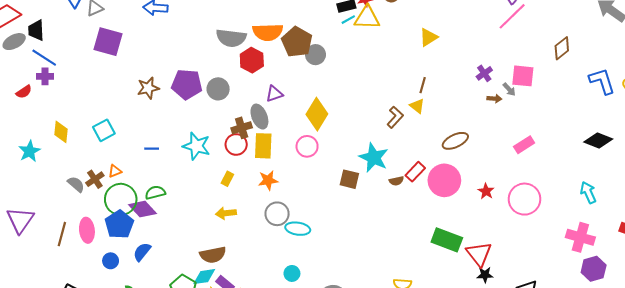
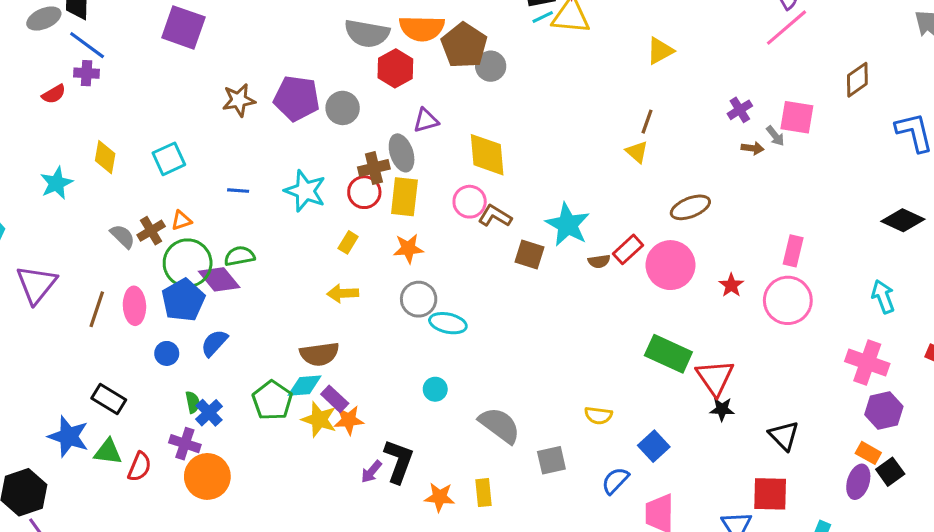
yellow diamond: (317, 114) -> (487, 155), turned -40
brown L-shape: (395, 117) -> (495, 216), moved, turned -105
pink rectangle: (524, 145) -> (793, 251), moved, turned -48

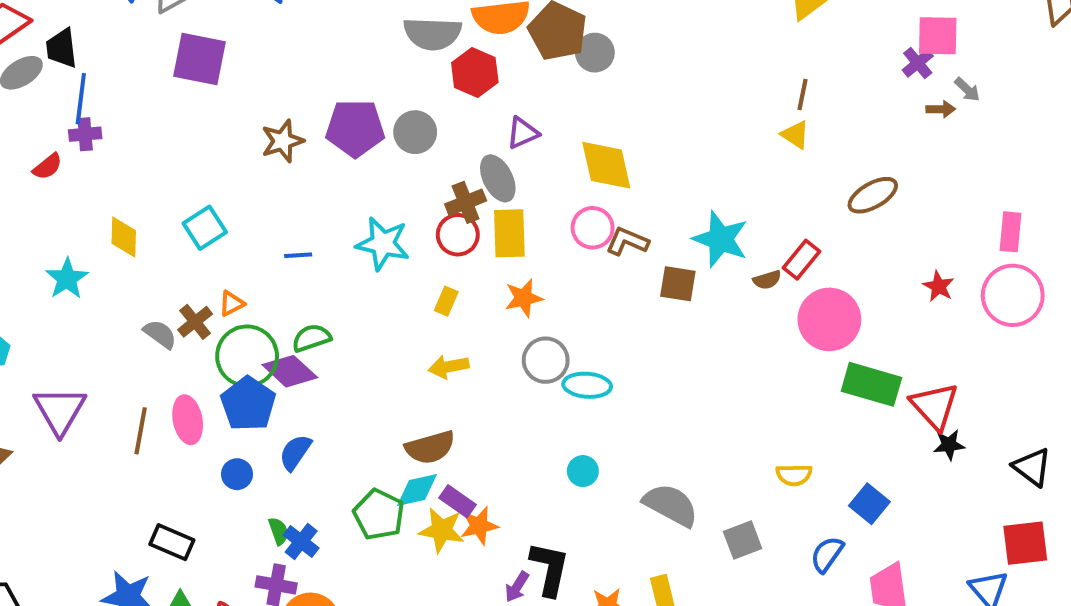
blue line: (87, 45) -> (81, 99), turned 69
pink square: (797, 117) -> (938, 36), moved
pink circle: (670, 265) -> (829, 319), moved

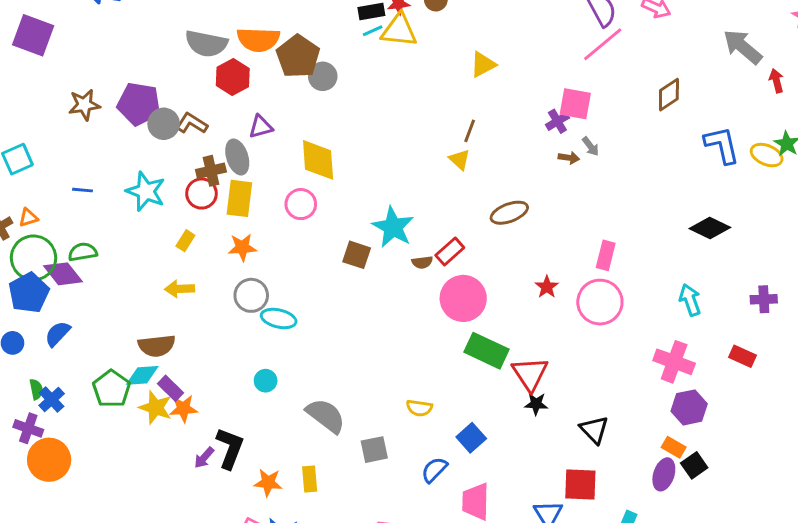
gray circle: (415, 132) -> (164, 124), moved
brown L-shape: (627, 241) -> (192, 123), moved

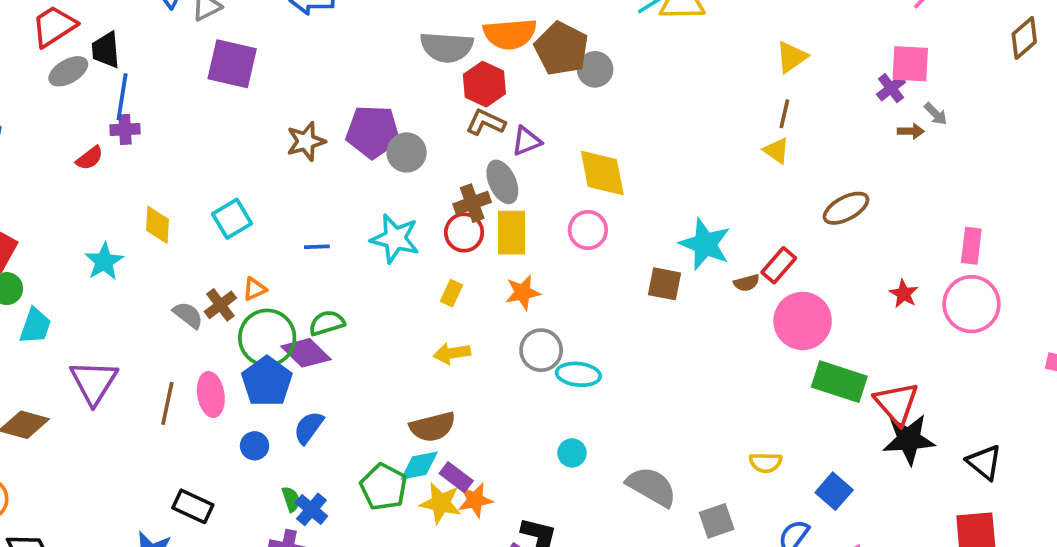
yellow triangle: (483, 64) -> (792, 57), moved
brown L-shape: (192, 123) -> (486, 122), moved
black star: (536, 404) -> (909, 439), size x1.8

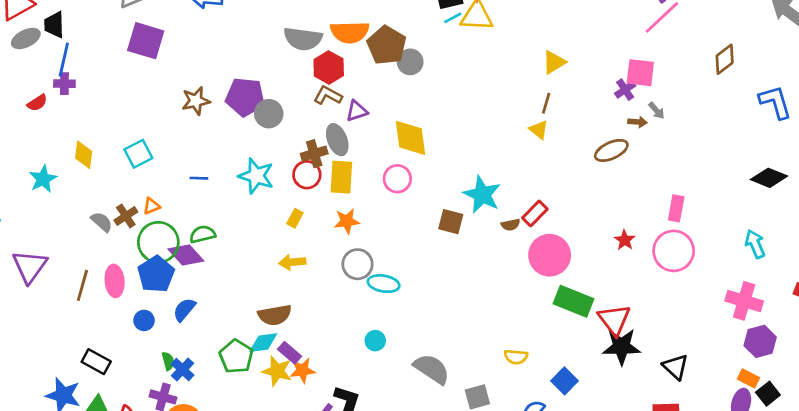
brown ellipse: (846, 208) -> (611, 150), moved

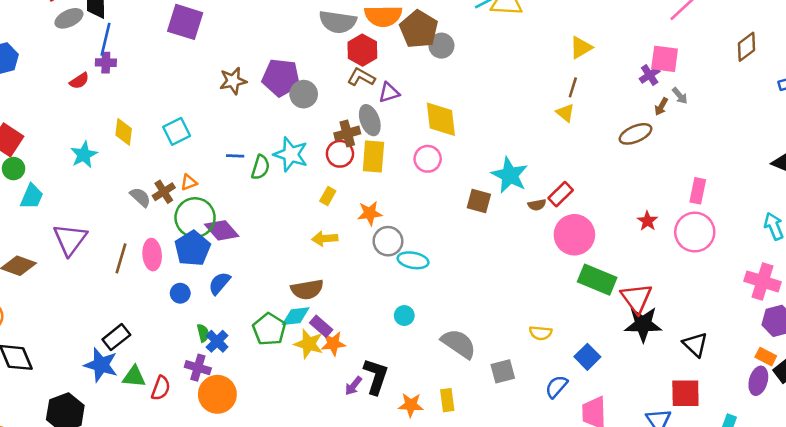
brown arrow: (637, 122) -> (661, 107), turned 114
orange star: (347, 221) -> (370, 213), moved
green semicircle: (203, 234) -> (260, 167), moved, turned 120
black rectangle: (96, 362) -> (116, 337), moved, turned -68

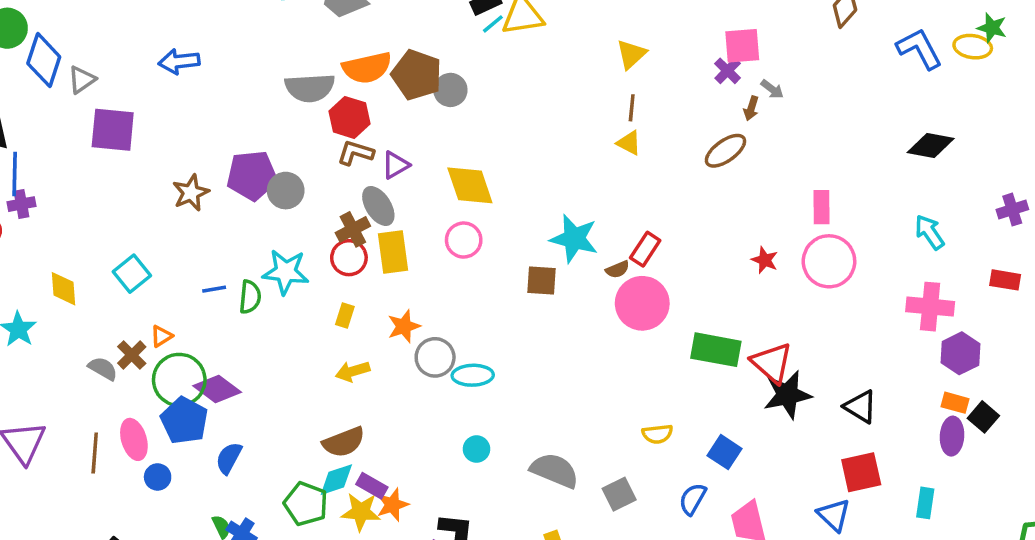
pink circle: (574, 235) -> (642, 303), moved
blue circle: (180, 293) -> (158, 477), moved

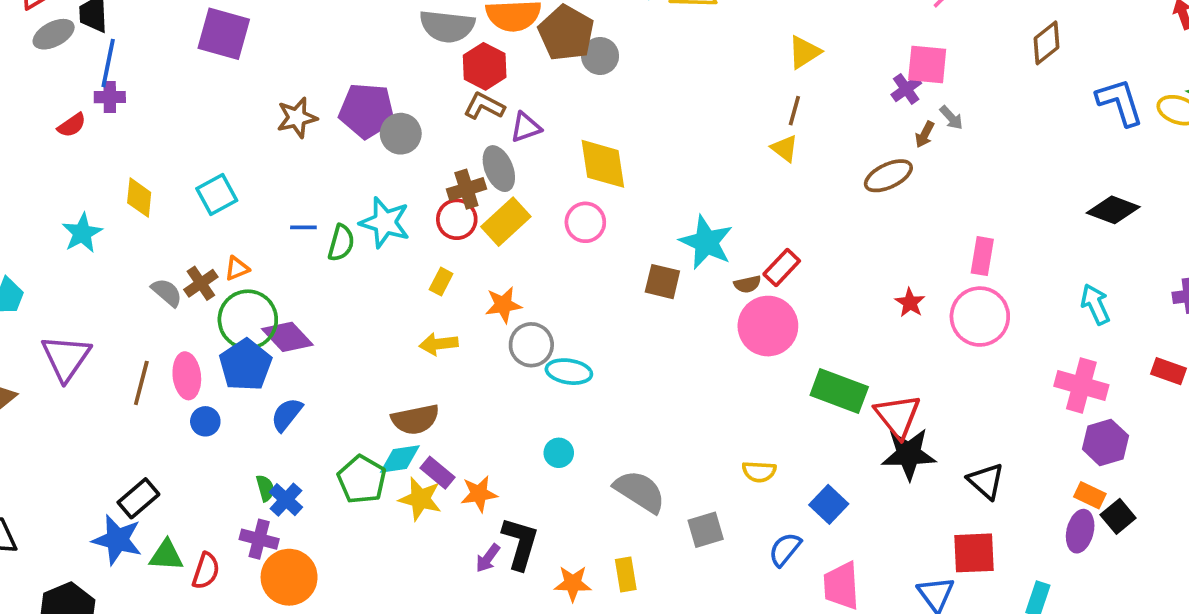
yellow rectangle: (393, 252) -> (506, 222), turned 45
orange star: (392, 505) -> (479, 494), moved

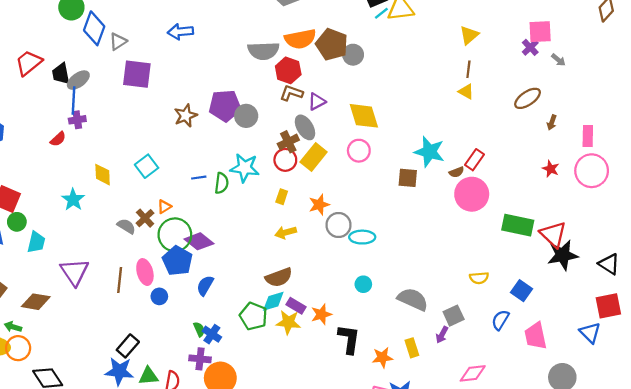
gray ellipse: (54, 34) -> (78, 80), moved
brown arrow: (925, 134) -> (552, 122), moved
purple arrow: (488, 558) -> (442, 335), moved

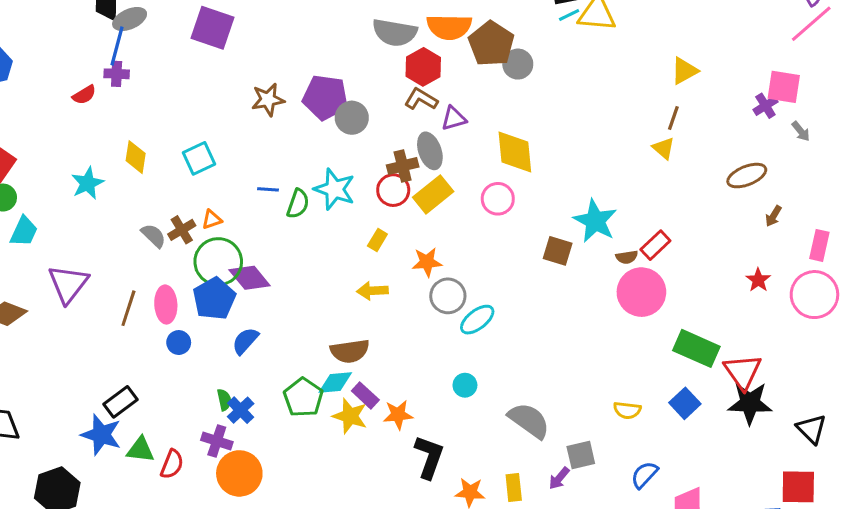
cyan ellipse: (362, 237) -> (477, 320), turned -50
blue square: (522, 291) -> (685, 403), moved

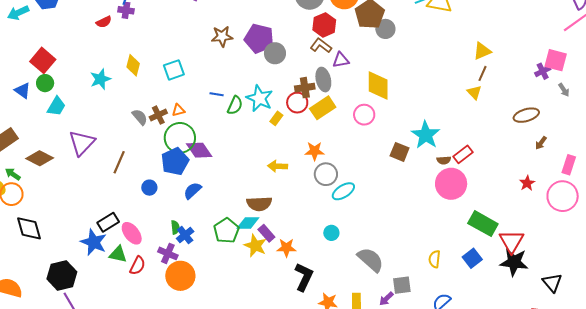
yellow triangle: (684, 71) -> (482, 51), moved
yellow rectangle: (377, 240) -> (276, 118), moved
pink ellipse: (166, 305) -> (132, 233), moved, turned -40
yellow semicircle: (627, 410) -> (435, 259), turned 84

